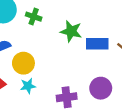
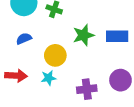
green star: (71, 31) -> (83, 35), moved, turned -30
yellow circle: (23, 63) -> (55, 55), moved

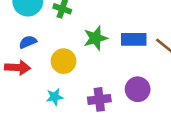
red arrow: (16, 76) -> (18, 68), moved
cyan star: (49, 78) -> (55, 97), moved

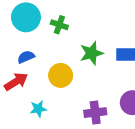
red arrow: (18, 68) -> (16, 82), turned -35
cyan star: (55, 97) -> (38, 109), moved

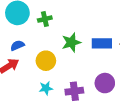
green cross: (59, 25) -> (45, 19), turned -32
cyan star: (38, 109) -> (46, 88), moved

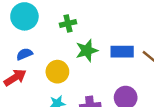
green cross: (45, 19) -> (68, 23), moved

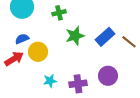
blue rectangle: (122, 52) -> (105, 37), turned -42
yellow circle: (57, 72) -> (38, 52), moved

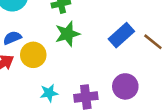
green star: (75, 36) -> (67, 34), moved

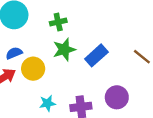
blue rectangle: (121, 35) -> (96, 55), moved

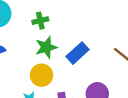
yellow circle: (33, 69) -> (42, 75), moved

